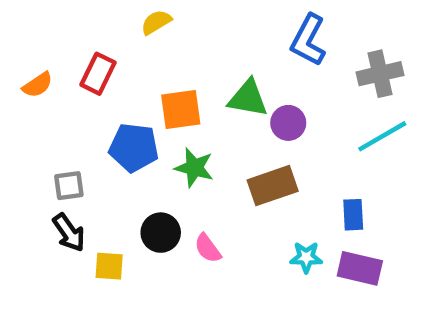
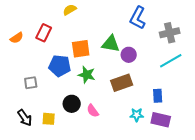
black arrow: (69, 233) -> (25, 118), moved

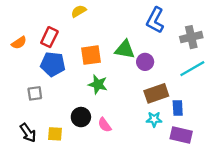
blue pentagon: (60, 66) -> (53, 64), moved
brown rectangle: (122, 83) -> (156, 93), moved
cyan star: (137, 115) -> (154, 119), moved

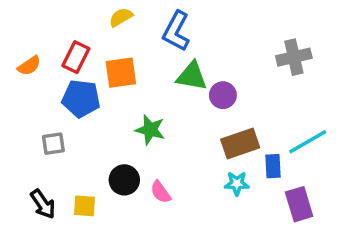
blue L-shape: (155, 20) -> (176, 31), moved
orange square: (91, 55) -> (121, 73), moved
cyan line: (192, 69) -> (308, 142), moved
purple rectangle: (181, 135) -> (299, 204), moved, turned 60

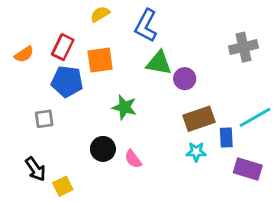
purple rectangle: (299, 204) -> (248, 169), turned -56
yellow square: (84, 206) -> (63, 186), moved, turned -30

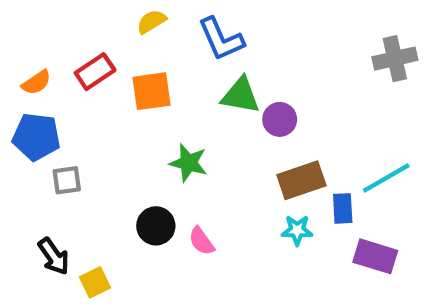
blue L-shape: (146, 26) -> (221, 39), turned -52
red rectangle: (63, 47) -> (95, 72), turned 30
gray cross: (243, 47) -> (395, 59), moved
blue pentagon: (67, 82) -> (36, 137), moved

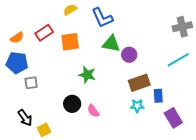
cyan line: (386, 178) -> (178, 60), moved
purple rectangle: (375, 256) -> (173, 118), turned 42

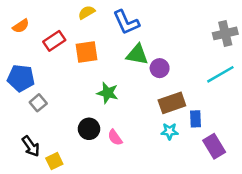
orange semicircle: (17, 38) -> (21, 26), moved
gray square: (31, 83) -> (38, 103), turned -32

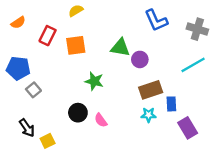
blue L-shape: (126, 22) -> (156, 20), moved
gray cross: (225, 33) -> (197, 29), turned 30
red rectangle: (54, 41) -> (48, 36), turned -30

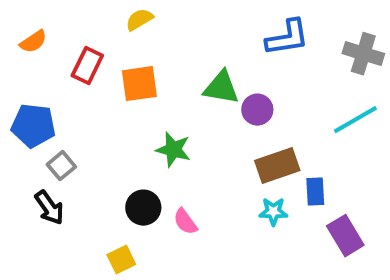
blue L-shape: (156, 20) -> (287, 38), turned -75
black arrow: (27, 128) -> (49, 208), moved
yellow square: (48, 141) -> (121, 260), moved

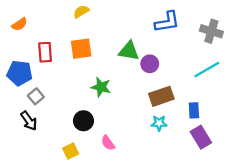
red rectangle: (87, 66) -> (45, 52), moved, turned -30
blue rectangle: (315, 192) -> (194, 110), moved
pink semicircle: (185, 222) -> (108, 143), moved

